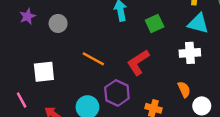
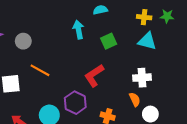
white cross: (190, 53) -> (142, 78), moved
orange line: (93, 59) -> (40, 70), moved

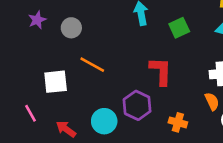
red L-shape: (94, 76) -> (161, 71), turned 125

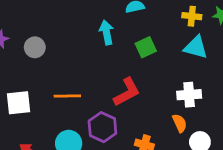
orange line: (92, 65) -> (67, 96), moved, turned -30
red L-shape: (161, 71) -> (127, 92), turned 60

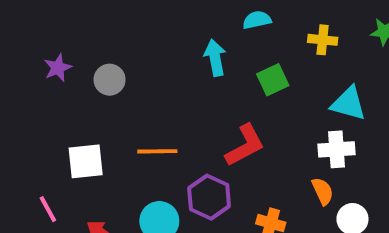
yellow cross: (192, 16) -> (323, 40), moved
cyan triangle: (196, 47) -> (348, 104), moved

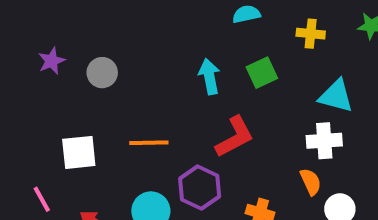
cyan arrow: (215, 58) -> (209, 76), moved

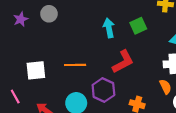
gray circle: (102, 73) -> (49, 14), moved

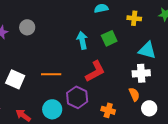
white square: (36, 70) -> (15, 79), turned 30

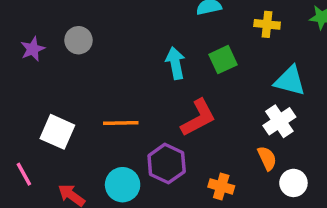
white cross: (141, 73) -> (279, 121), turned -30

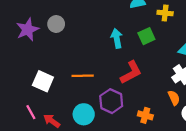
yellow cross: (267, 24) -> (165, 13), moved
purple star: (33, 49) -> (28, 30), size x1.5
pink line: (24, 174) -> (31, 112), moved

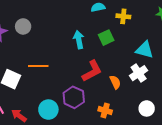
orange line: (83, 76) -> (38, 66), moved
orange semicircle: (174, 98) -> (115, 82), moved

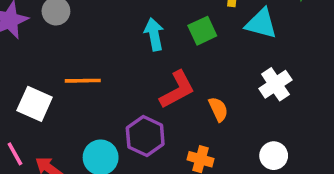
cyan triangle: (145, 50) -> (261, 24), moved
white cross: (139, 73) -> (275, 84), moved

